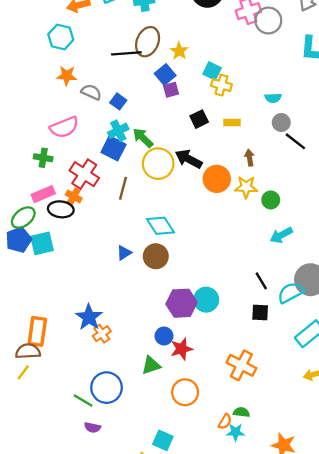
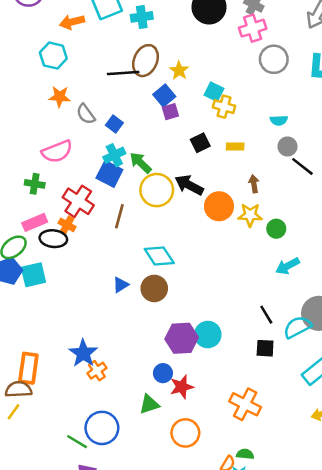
gray circle: (268, 21) -> (274, 59), moved
gray semicircle: (91, 92) -> (86, 114), turned -150

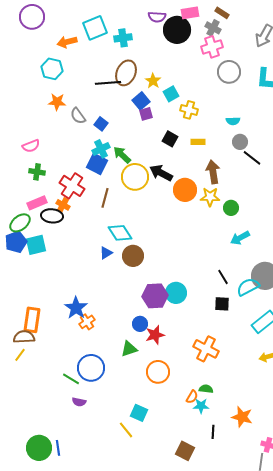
cyan square: (214, 92) -> (171, 94), moved, turned 35
black square: (200, 143) -> (170, 139), turned -35
pink semicircle: (57, 151) -> (31, 146), moved, size x0.7
brown arrow: (254, 184) -> (213, 172), size x1.6
cyan diamond: (159, 256) -> (120, 233), moved

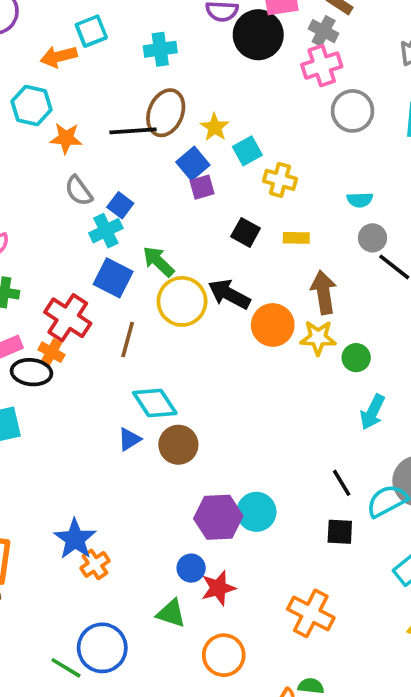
cyan square: (95, 28) -> (91, 31), moved, size x0.7
orange star: (57, 102) -> (66, 138), moved
cyan cross: (101, 149) -> (106, 231), moved
cyan arrow: (240, 238) -> (372, 412), turned -36
green triangle: (129, 349) -> (171, 613), turned 36

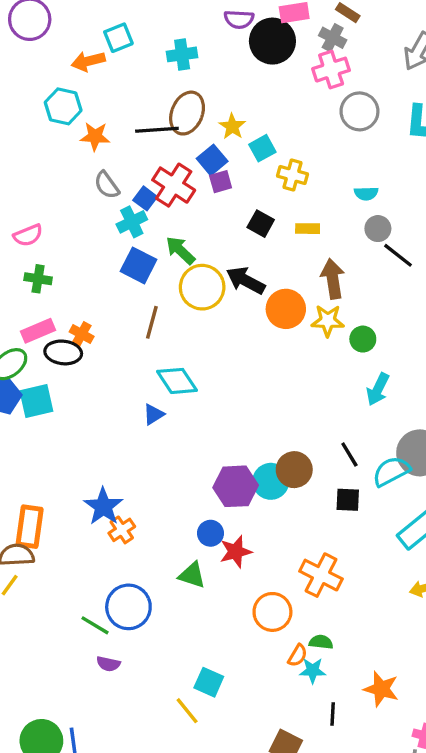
red cross: (68, 318) -> (174, 185), moved
brown circle: (178, 445) -> (294, 470), moved
orange circle: (224, 655) -> (272, 612), moved

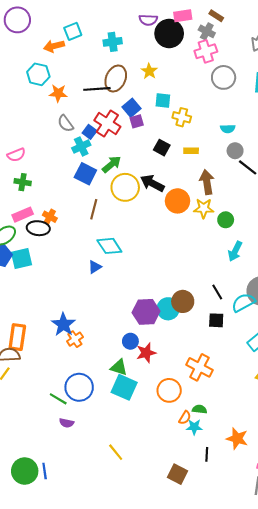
yellow star: (232, 126) -> (149, 71), moved
cyan square: (262, 148) -> (163, 100), turned 35
green arrow: (180, 250) -> (112, 164), turned 96
cyan square: (209, 682) -> (124, 387), moved, size x1.4

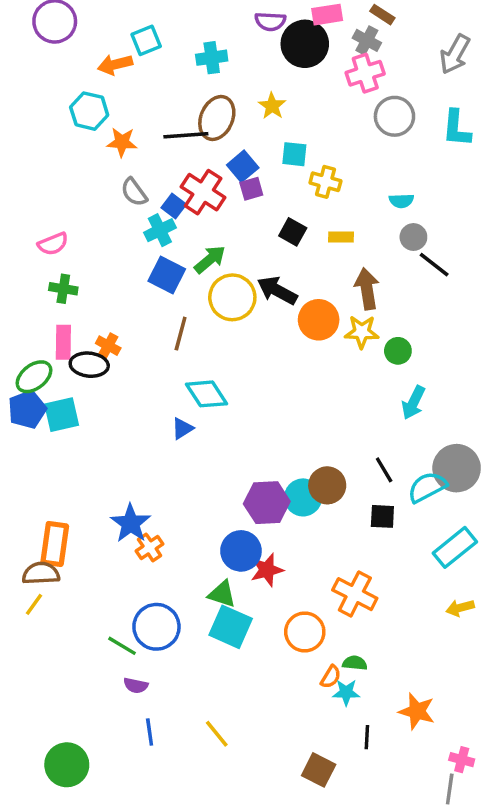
pink rectangle: (23, 215) -> (63, 342), turned -66
blue circle: (130, 341) -> (241, 551), size x1.5
blue line: (45, 471) -> (150, 732), moved

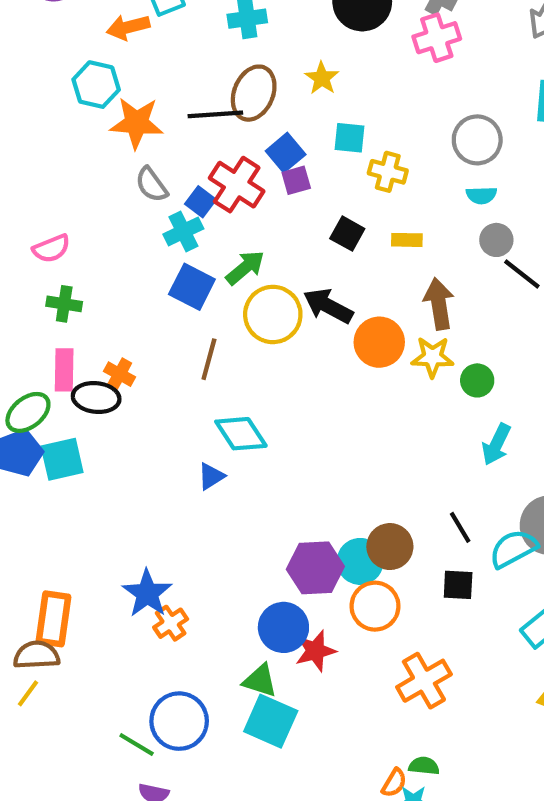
gray circle: (394, 116) -> (477, 140), moved
orange star: (122, 142) -> (137, 123), size x1.4
orange cross: (355, 594) -> (424, 681), turned 33
orange circle: (305, 632) -> (375, 606), moved

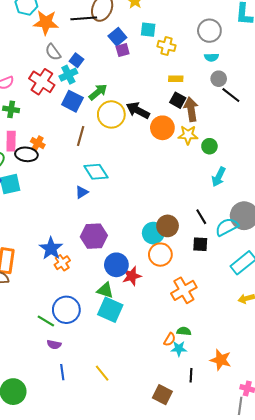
red cross: (237, 185) -> (42, 82), moved
black square: (347, 234) -> (178, 100), moved
purple hexagon: (315, 568) -> (94, 236), moved

